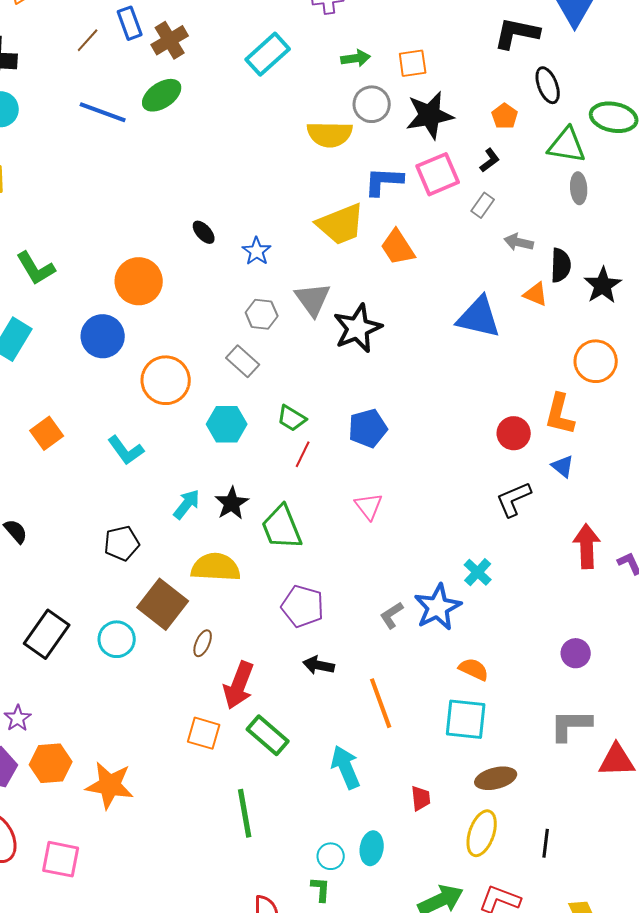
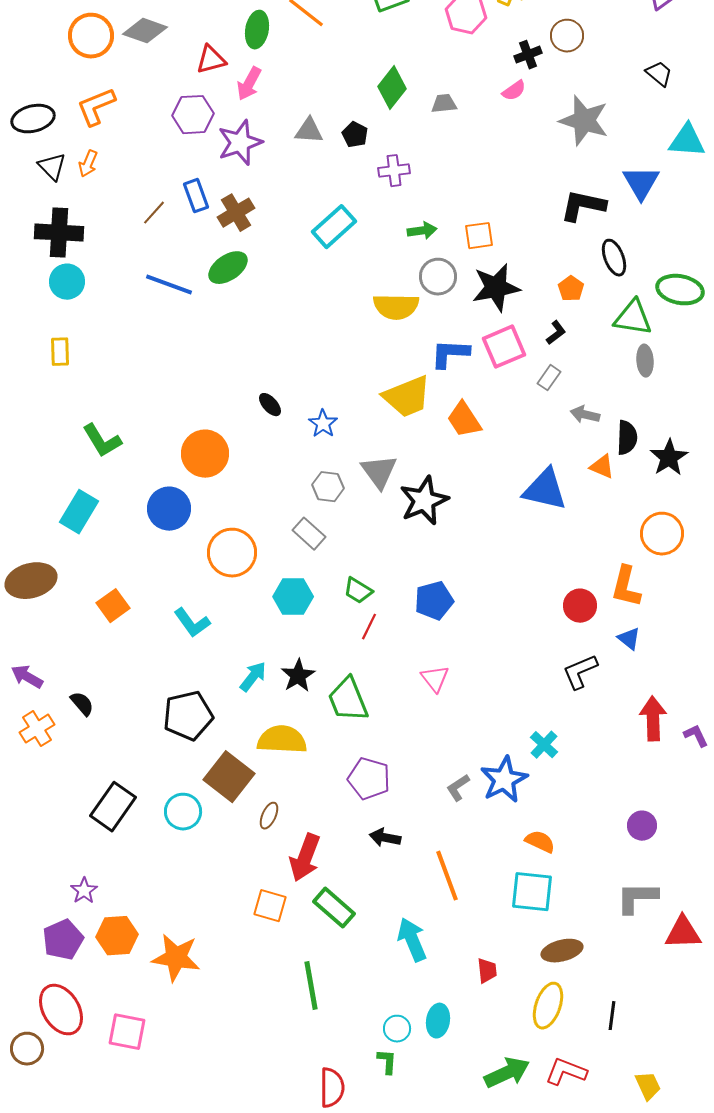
black pentagon: (122, 543) -> (188, 716), size x1.4

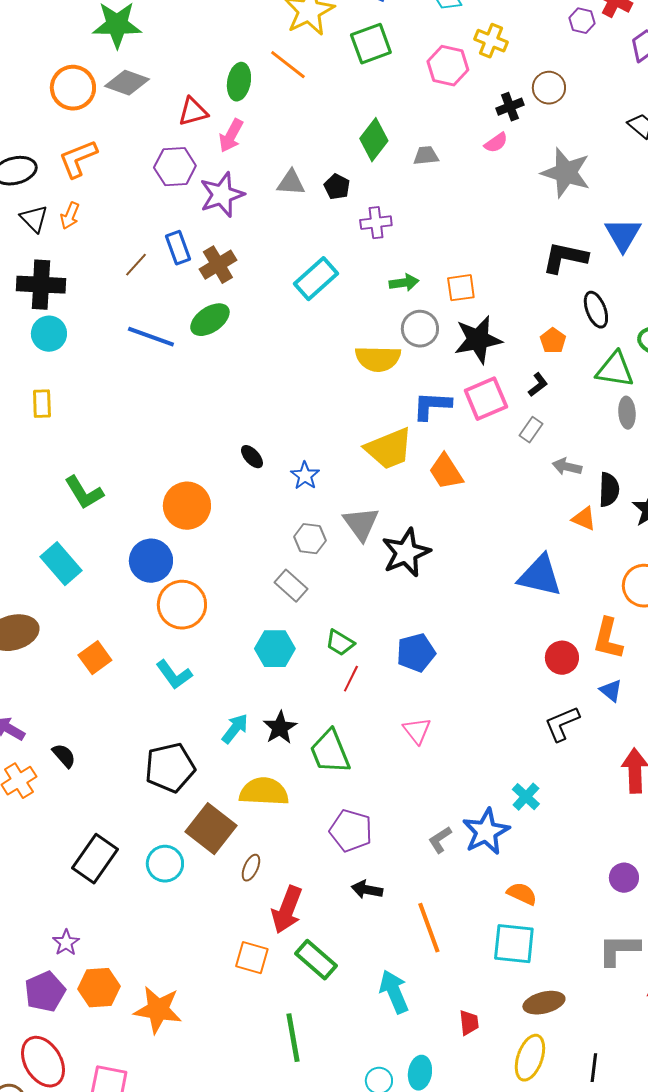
blue triangle: (545, 490) -> (540, 576), moved
cyan rectangle: (79, 512) -> (61, 564), turned -72
orange circle: (232, 553) -> (182, 605), moved

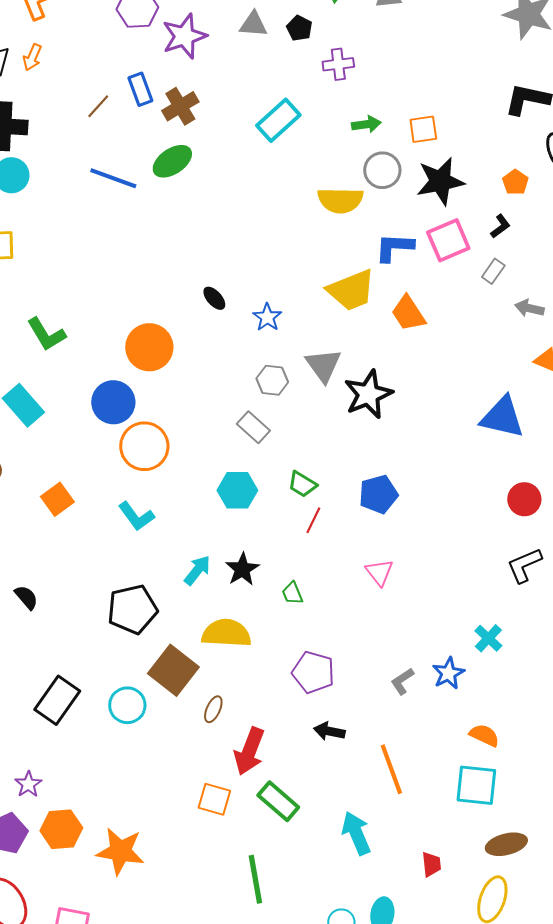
green trapezoid: (330, 752) -> (292, 593), size x0.5
blue star: (486, 832) -> (448, 673), size x0.7

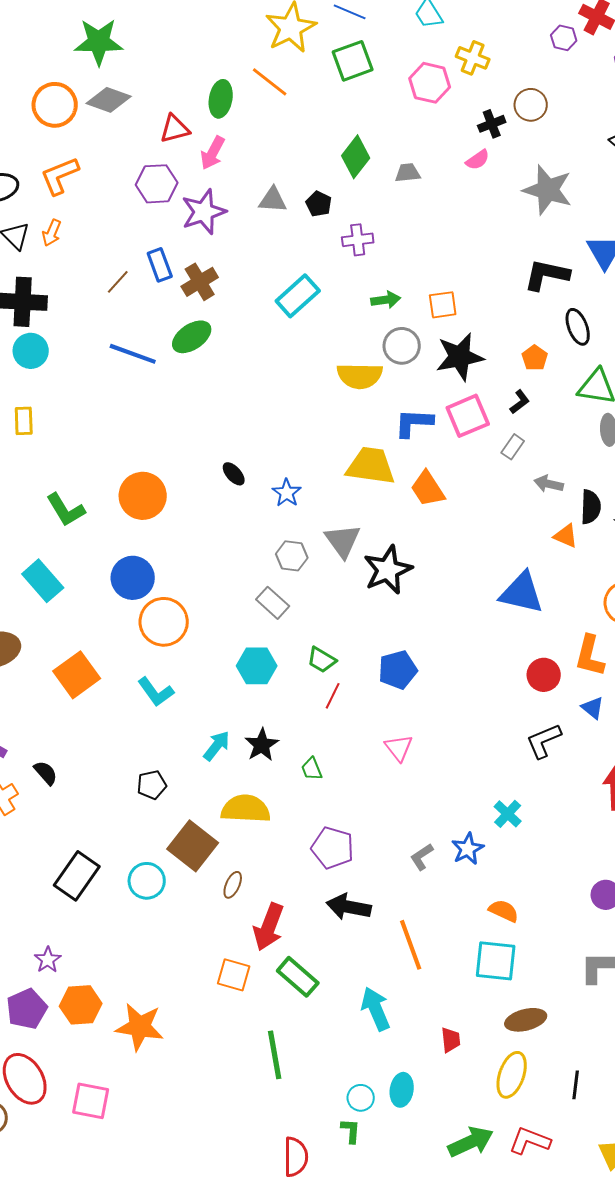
yellow trapezoid: (351, 290) -> (371, 466), turned -150
orange circle: (149, 347) -> (143, 496), moved
orange square: (57, 499) -> (77, 675), size x1.4
black pentagon: (132, 609) -> (152, 785), size x0.6
black arrow: (329, 731) -> (349, 907), size x1.4

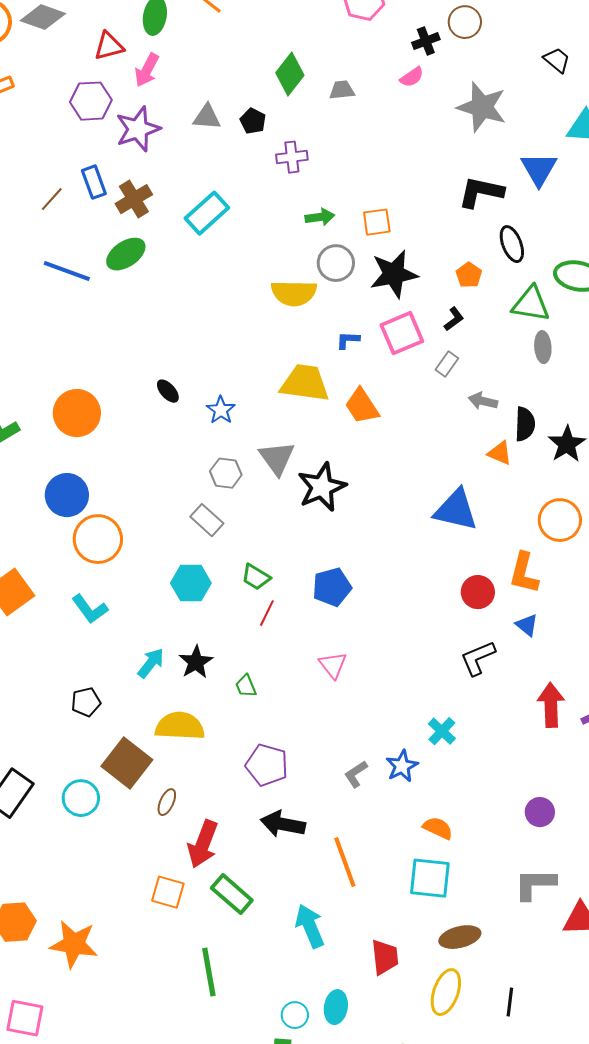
cyan rectangle: (298, 296) -> (207, 213), moved
blue L-shape: (414, 423) -> (348, 340), size x0.6
red trapezoid: (451, 1040) -> (385, 957), size x1.4

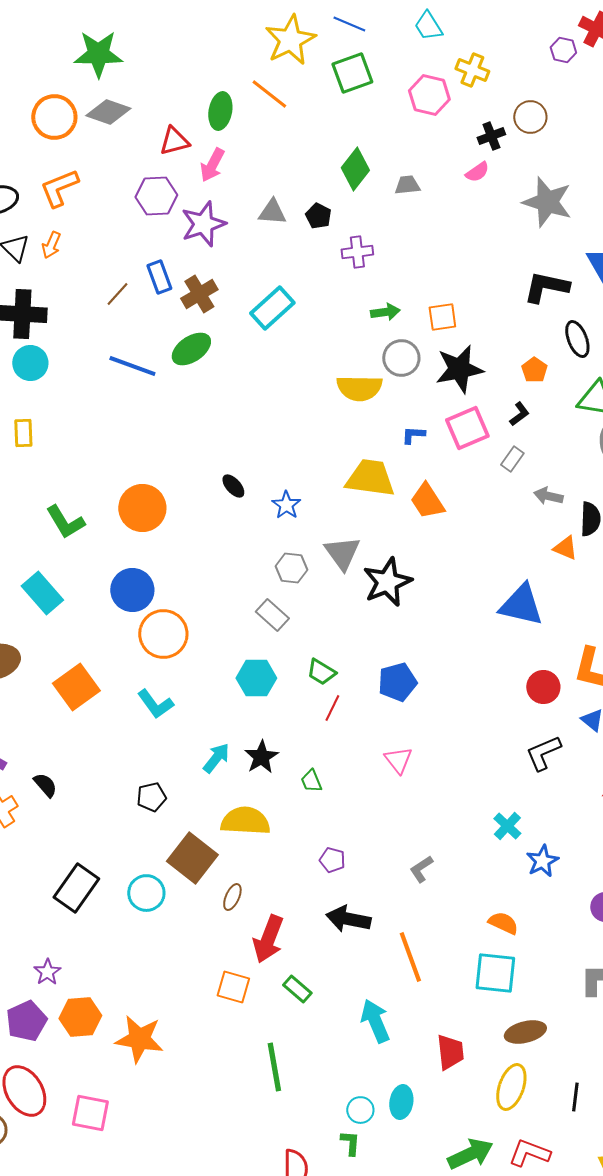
purple pentagon: (267, 765) -> (332, 860), size x0.6
blue star: (402, 766) -> (542, 861), moved
green rectangle: (232, 894) -> (297, 989), size x0.7

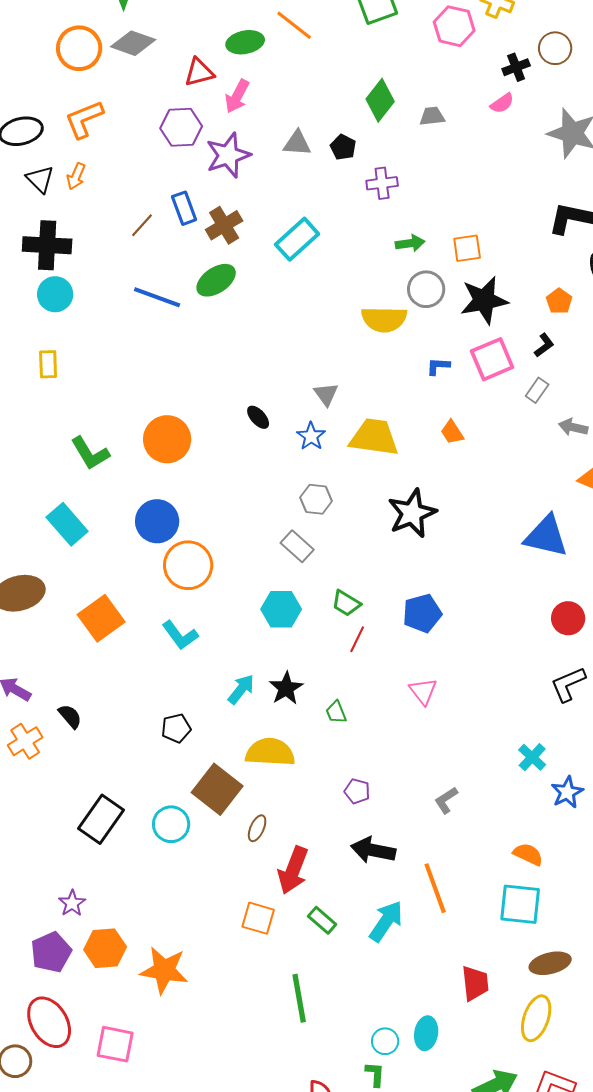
green ellipse: (220, 111) -> (245, 42), turned 69
yellow trapezoid: (370, 478) -> (374, 437), moved
orange trapezoid: (427, 501) -> (452, 432), size x0.7
gray triangle: (342, 553) -> (326, 394), moved, size x0.7
cyan arrow: (375, 1021) -> (386, 921), moved, turned 57

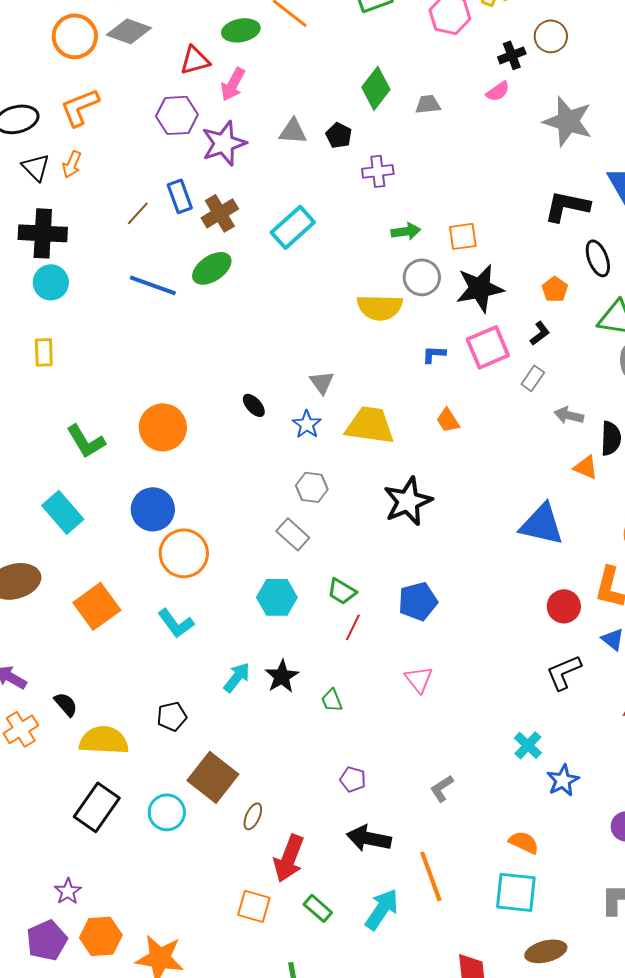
yellow semicircle: (270, 752) -> (104, 740), moved

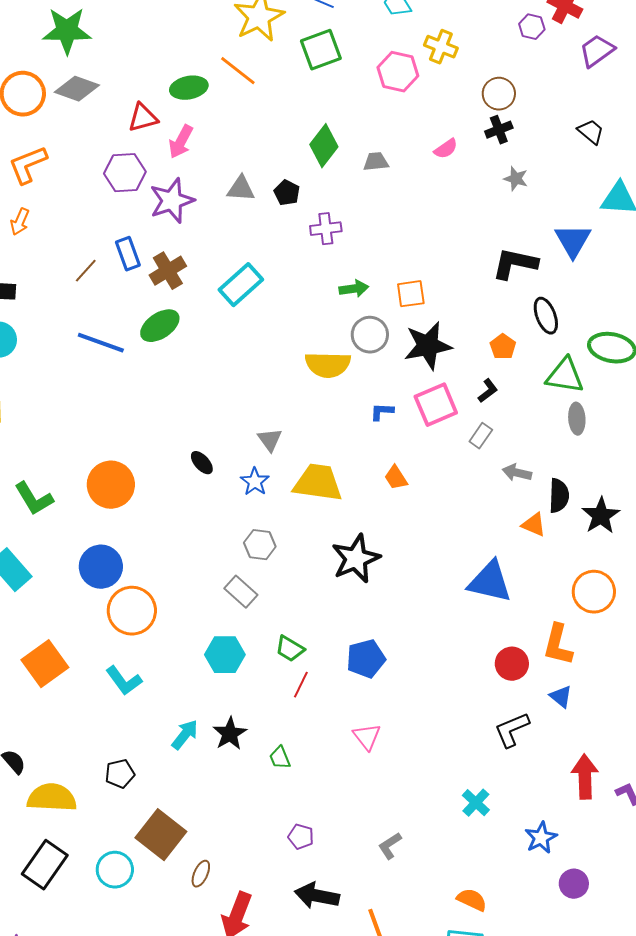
black cross: (512, 55) -> (499, 130), moved
gray star: (568, 121) -> (516, 179), size x0.5
blue star: (563, 780) -> (541, 838), moved

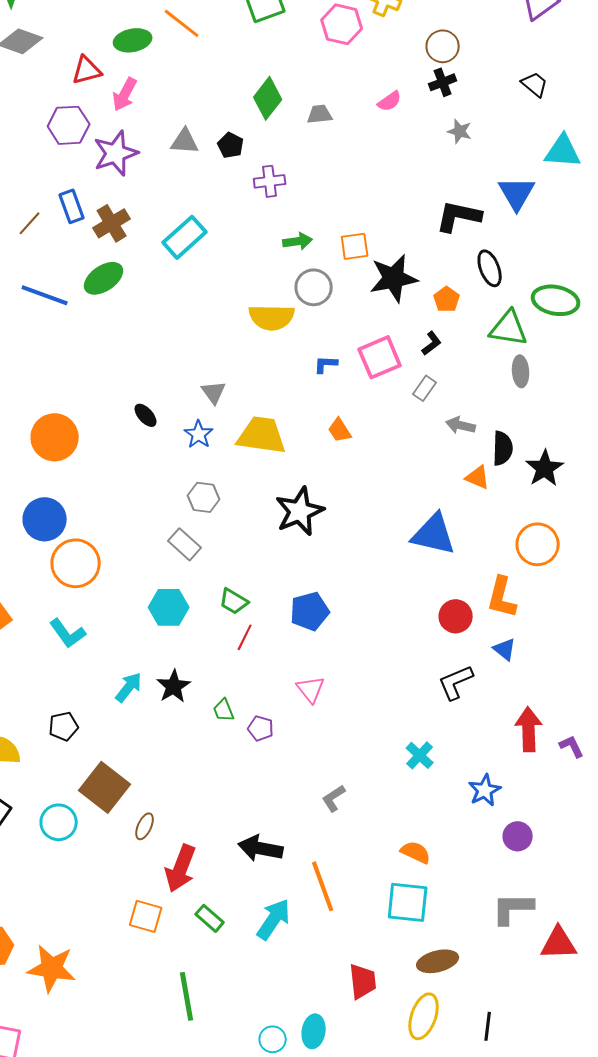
black star: (428, 346) -> (394, 278), moved
purple pentagon: (301, 837) -> (261, 728), moved

